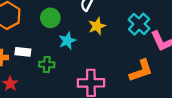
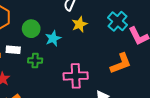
green circle: (50, 18) -> (31, 29), moved

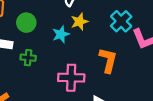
cyan star: (53, 38) -> (61, 34), moved
orange L-shape: (121, 63) -> (108, 60), moved, turned -60

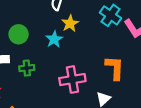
orange L-shape: (108, 60) -> (115, 68), moved

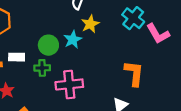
green circle: (19, 34) -> (48, 45), moved
pink cross: (72, 80) -> (69, 84), moved

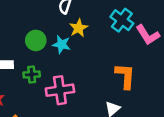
cyan star: (73, 40) -> (61, 44), turned -30
green circle: (48, 45) -> (36, 40), moved

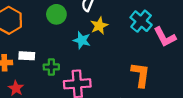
green circle: (36, 40) -> (56, 14), moved

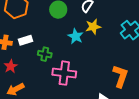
white rectangle: (27, 56) -> (26, 40), turned -32

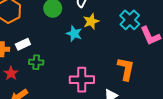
green cross: (45, 54) -> (36, 62), moved
pink cross: (64, 73) -> (82, 80), moved

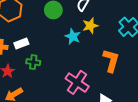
orange L-shape: (126, 69) -> (111, 61), moved
pink cross: (82, 80) -> (77, 82), turned 30

